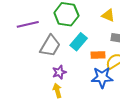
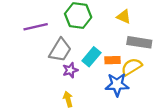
cyan rectangle: (79, 42) -> (91, 57), moved
purple star: (59, 72) -> (70, 70), moved

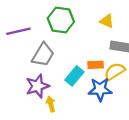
cyan rectangle: (91, 57) -> (74, 76), moved
purple star: (70, 70) -> (37, 86), moved, size x1.5

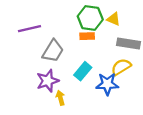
green hexagon: (61, 20) -> (90, 18), moved
orange rectangle: (96, 65) -> (87, 36), moved

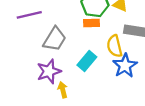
yellow semicircle: (121, 67) -> (115, 46), moved, turned -72
blue star: (107, 84) -> (125, 66), moved, turned -30

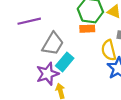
cyan rectangle: (87, 61) -> (65, 62), moved

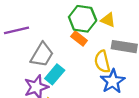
orange rectangle: (87, 29) -> (79, 38), turned 40

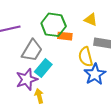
green hexagon: (83, 19) -> (54, 25), moved
orange rectangle: (79, 38) -> (65, 36), turned -32

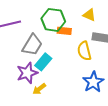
blue star: (95, 74) -> (93, 82), moved
yellow arrow: (39, 96) -> (39, 89), turned -112

